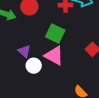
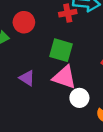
white circle: (34, 66) -> (79, 98), moved

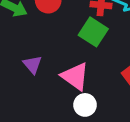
green square: (61, 50) -> (93, 32), moved

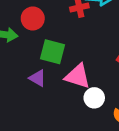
green square: (93, 32) -> (52, 52), moved

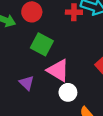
purple triangle: (38, 78) -> (27, 83), moved

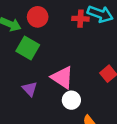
green square: (42, 44) -> (28, 48), moved

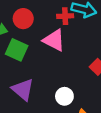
pink triangle: (62, 77) -> (54, 40), moved
purple triangle: (30, 89) -> (23, 90), size x1.5

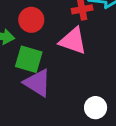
purple triangle: (23, 90) -> (37, 83), moved

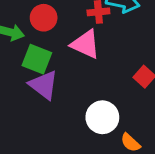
white circle: (96, 108) -> (102, 117), size x1.4

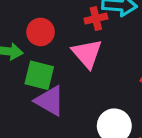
pink triangle: (85, 44) -> (87, 53), turned 32

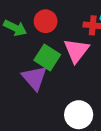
green square: (39, 75) -> (47, 57), moved

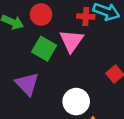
purple triangle: (34, 78) -> (27, 84), moved

